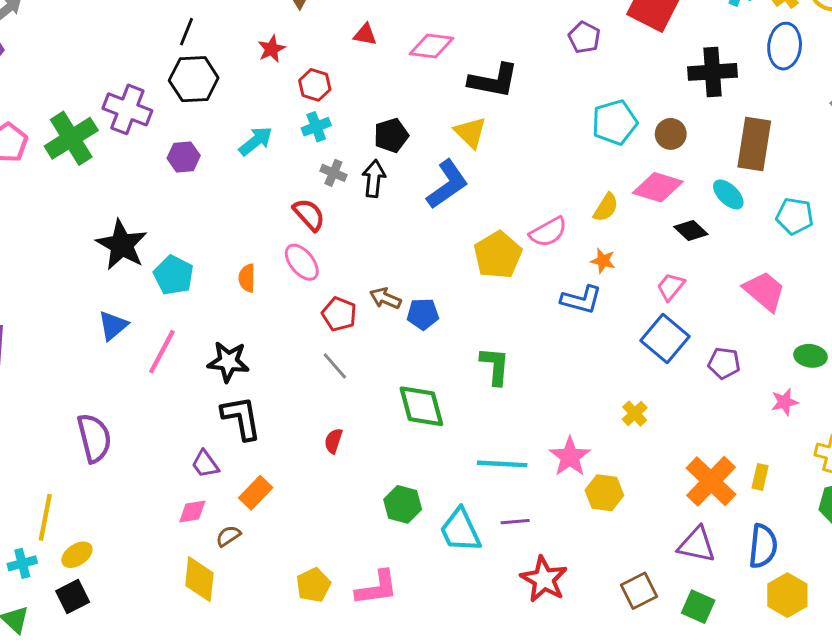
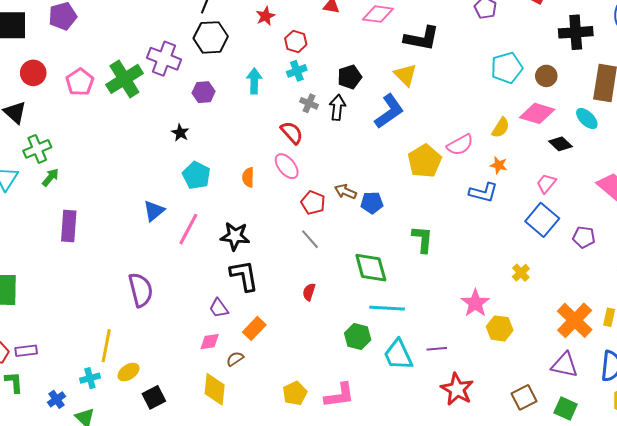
cyan arrow: (256, 141) -> (254, 81), turned -50
black star: (122, 245) -> (180, 133), moved, size x0.5
cyan line: (502, 464) -> (387, 308), moved
black square: (73, 597) -> (154, 397), moved

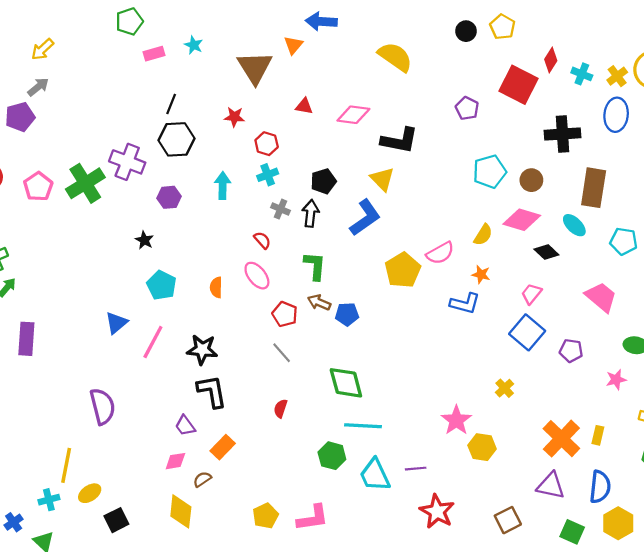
red star: (265, 16) -> (234, 117), turned 30
red semicircle: (292, 133) -> (262, 240), size x0.7
green L-shape: (423, 239) -> (315, 266), moved
green square: (566, 409) -> (572, 532), moved

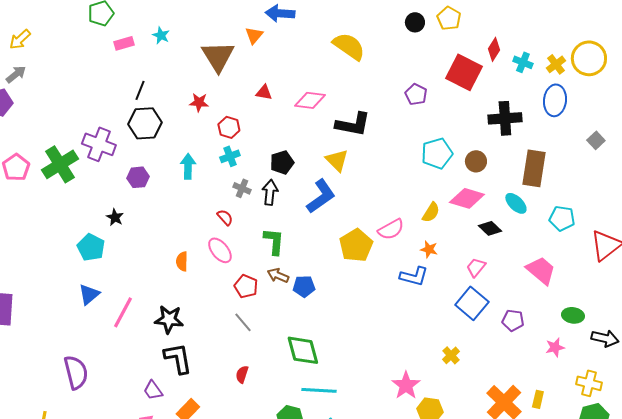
cyan pentagon: (161, 285) -> (91, 247), moved

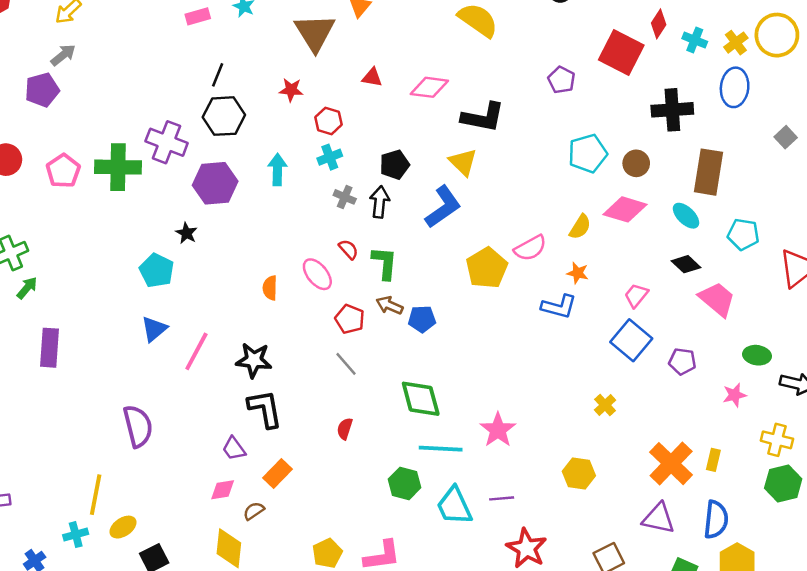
green cross: (60, 164) -> (118, 167), turned 33
purple hexagon: (138, 177) -> (215, 183), size x1.6
red semicircle: (225, 217) -> (348, 249), moved
black diamond: (490, 228) -> (686, 264), moved
pink star: (406, 385) -> (498, 430), moved

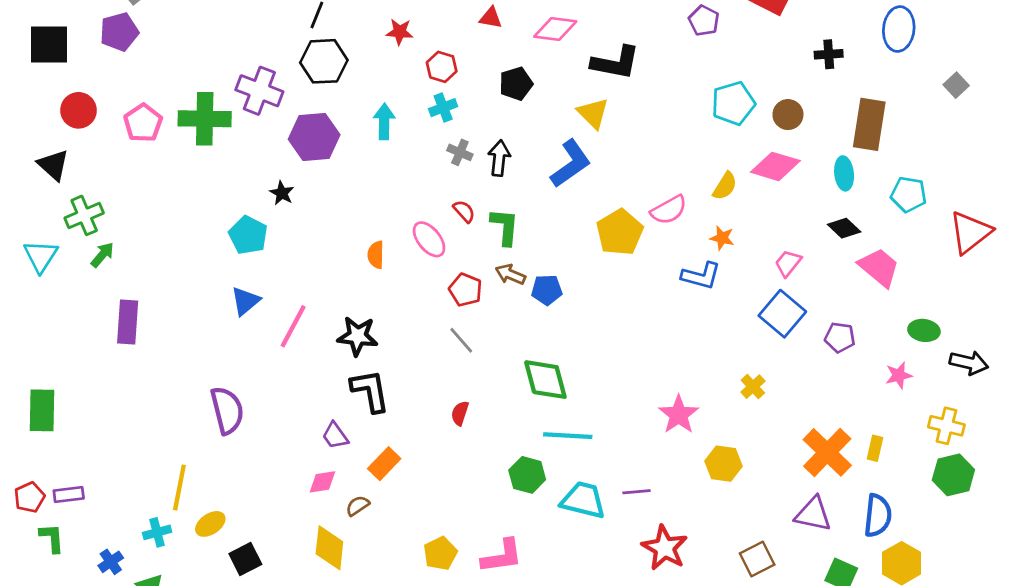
black cross: (672, 110) -> (829, 54), size x0.6
black pentagon: (395, 165) -> (516, 84), moved
cyan ellipse: (686, 216) -> (844, 173), turned 40
pink star: (498, 430) -> (679, 415), moved
cyan trapezoid: (454, 506) -> (583, 500), turned 129

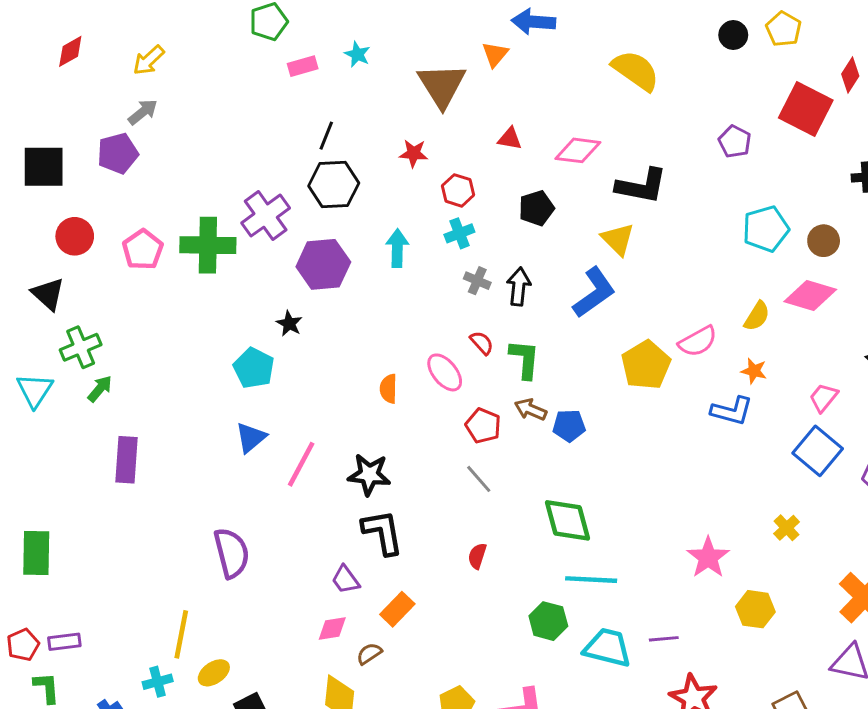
purple cross: (259, 91) -> (266, 216), turned 33

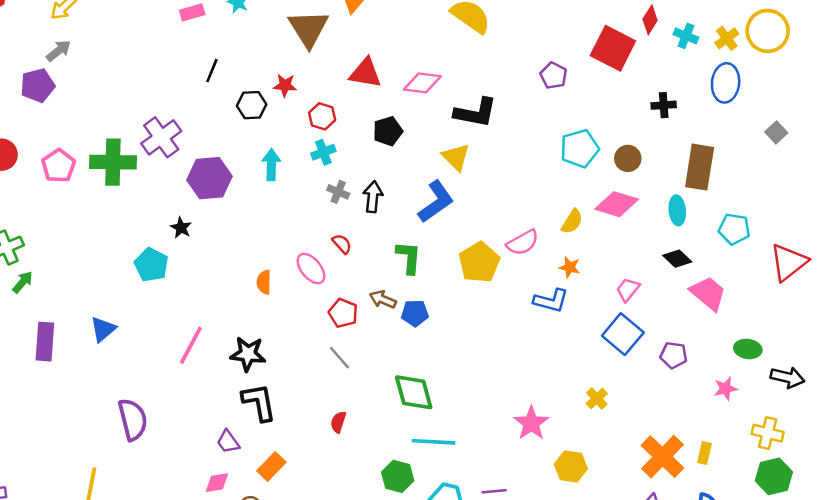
red triangle: (510, 139) -> (365, 73), size x1.6
black hexagon: (334, 184) -> (252, 105), moved, size x0.7
green L-shape: (525, 359) -> (409, 257), moved
blue triangle: (251, 438) -> (103, 329), moved

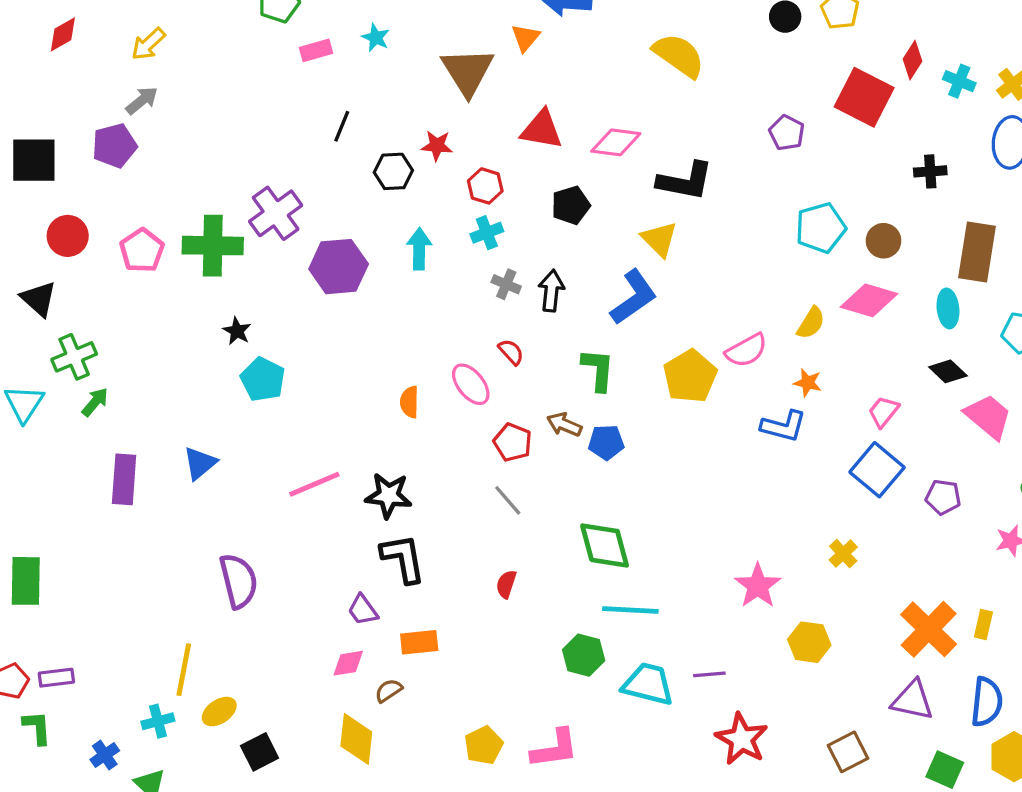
black star: (181, 228) -> (237, 331), moved
pink line: (191, 345) -> (314, 484), turned 39
orange rectangle: (271, 467) -> (419, 642), turned 40

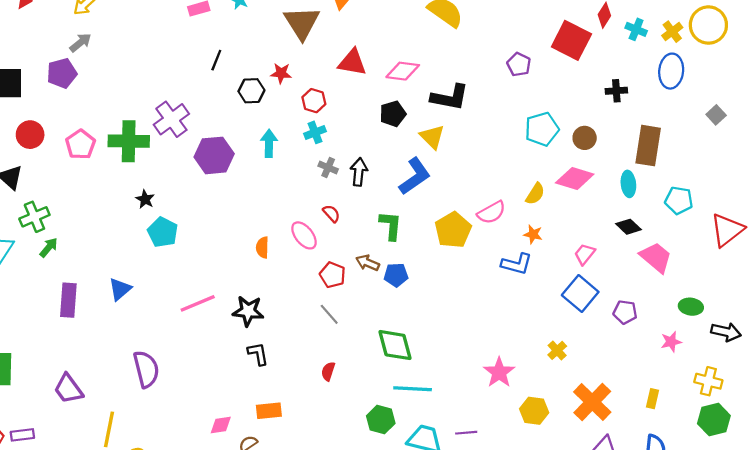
black pentagon: (571, 205) -> (393, 114), moved
black L-shape: (403, 558) -> (258, 354), size x0.7
purple trapezoid: (363, 610) -> (68, 389), moved, size x1.4
orange cross: (929, 629) -> (592, 402), moved

